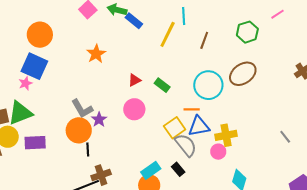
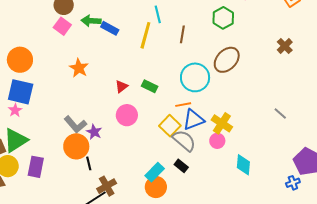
yellow cross: (226, 135) -> (222, 123), turned -35
purple rectangle: (35, 143) -> (36, 167), turned -65

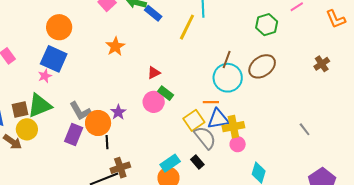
brown line: (182, 34) -> (227, 60), moved
green rectangle: (150, 86) -> (166, 93), moved
yellow cross: (222, 123) -> (233, 127), moved, turned 35
gray L-shape: (75, 124) -> (80, 111), moved
purple rectangle: (36, 167) -> (74, 134), moved

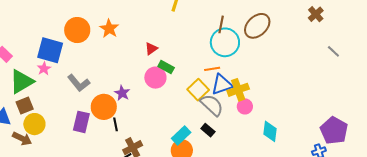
orange circle: (59, 27) -> (77, 30), moved
green triangle: (40, 106) -> (22, 82), moved
gray L-shape: (80, 111) -> (79, 83), moved
gray line: (305, 129) -> (333, 51), moved

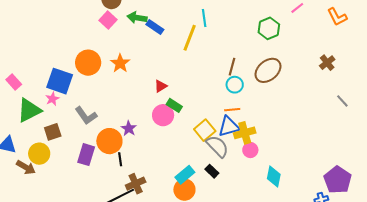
cyan circle: (225, 42) -> (235, 85), size x0.6
orange line: (212, 69) -> (232, 110), moved
brown square: (25, 105) -> (53, 132), moved

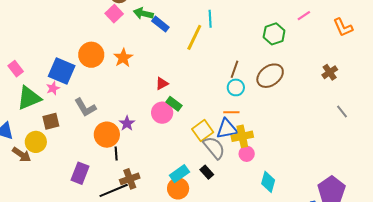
purple rectangle: (86, 155) -> (80, 173), moved

